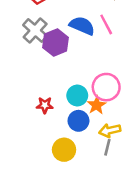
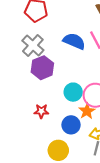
purple hexagon: (56, 43) -> (42, 68), moved
cyan circle: (77, 96) -> (73, 92), moved

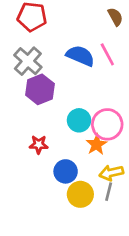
blue circle: (71, 125) -> (66, 171), moved
yellow circle: (58, 150) -> (80, 194), moved

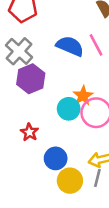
red star: (39, 145) -> (29, 132), turned 30
orange star: (96, 145) -> (83, 96), moved

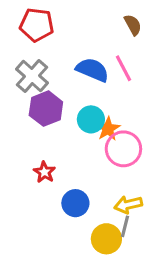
cyan circle: (69, 109) -> (91, 119), moved
yellow circle: (70, 181) -> (106, 239), moved

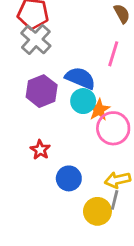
pink line: (123, 68) -> (113, 54), turned 45
blue semicircle: (92, 70) -> (80, 78), moved
gray cross: (32, 76) -> (36, 39), moved

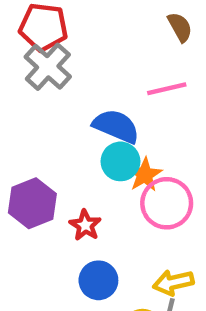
pink line: (113, 54) -> (167, 89), turned 60
purple hexagon: (42, 91) -> (32, 203), moved
red star: (40, 150) -> (85, 225), moved

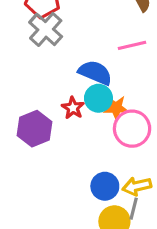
orange star: (145, 175) -> (116, 108), turned 30
red star: (85, 225) -> (73, 108), moved
blue circle: (98, 280) -> (105, 186), moved

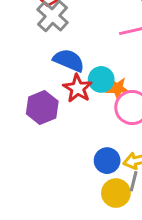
blue semicircle: (95, 73) -> (69, 60), moved
red star: (73, 108) -> (78, 88), size x1.4

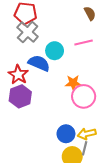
cyan circle: (101, 79) -> (55, 51), moved
red star: (78, 88) -> (18, 75), moved

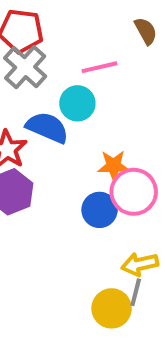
pink line: (84, 42) -> (100, 67), moved
blue circle: (66, 134) -> (100, 210), moved

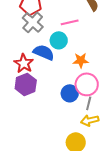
orange star: (114, 166) -> (81, 60), moved
gray line: (136, 292) -> (89, 103), moved

